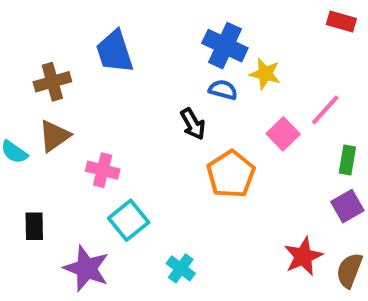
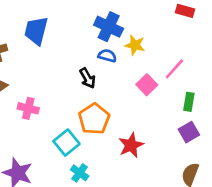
blue trapezoid: (115, 52) -> (36, 31), turned 32
orange pentagon: (231, 174) -> (94, 119), moved
cyan square: (129, 220) -> (66, 143), moved
red star: (303, 256) -> (131, 145), moved

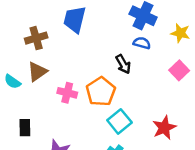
yellow star: (135, 45) -> (180, 33), moved
orange pentagon: (94, 119) -> (101, 92), moved
cyan square: (66, 143) -> (119, 121), moved

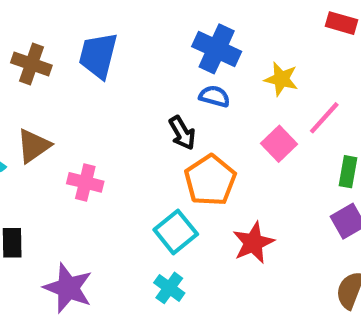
brown cross: (36, 38) -> (31, 64), moved, turned 35
orange pentagon: (101, 92) -> (210, 180), moved

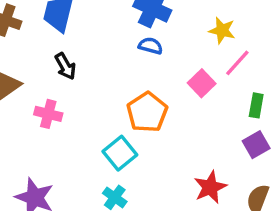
yellow star: (281, 79) -> (222, 30), moved
black arrow: (182, 133) -> (65, 66), moved
red star: (253, 243) -> (210, 187), moved

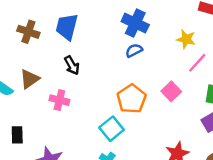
blue semicircle: (151, 46) -> (134, 50), turned -42
pink square: (202, 83) -> (171, 91), moved

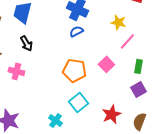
orange pentagon: (131, 99) -> (74, 70), turned -30
cyan square: (112, 129) -> (78, 102), moved

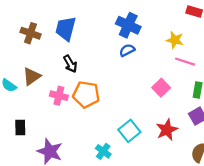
pink line: (127, 41) -> (185, 62), turned 66
orange pentagon: (74, 70) -> (86, 95), moved
red star: (111, 114) -> (167, 130), moved

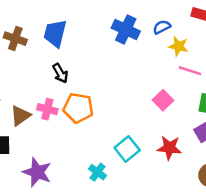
blue semicircle: (127, 50) -> (162, 27), moved
brown triangle: (32, 76) -> (20, 116), moved
red star: (167, 130) -> (169, 148), turned 30

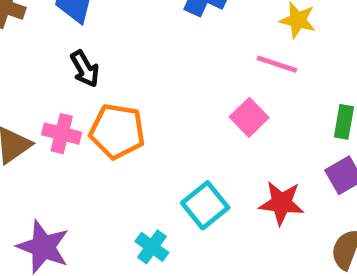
pink line: (190, 71) -> (277, 64), moved
pink square: (163, 100) -> (249, 117), moved

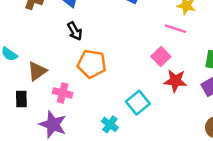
pink cross: (62, 134) -> (63, 93), moved
red star: (282, 203) -> (175, 81), moved

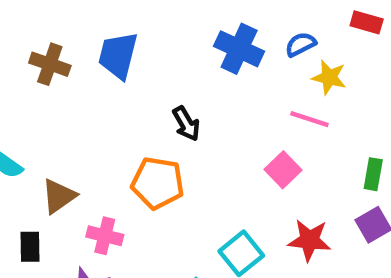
black arrow: (75, 31) -> (186, 124), moved
red star: (175, 81) -> (309, 240), moved

